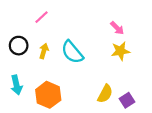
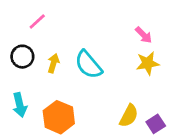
pink line: (42, 17) -> (37, 22), moved

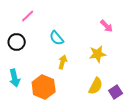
yellow arrow: (53, 63) -> (63, 62), moved
yellow star: (148, 63) -> (98, 54), moved
cyan semicircle: (88, 65) -> (57, 38), moved, size x0.7

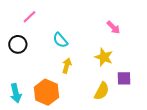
yellow star: (98, 54) -> (104, 57), turned 30
cyan arrow: (15, 78) -> (16, 93), moved
purple square: (116, 92) -> (124, 78), moved, turned 32

